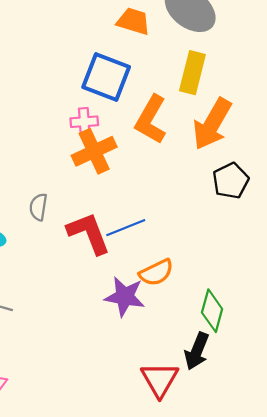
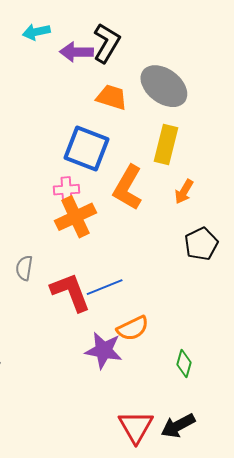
orange arrow: (212, 124) -> (184, 192), size x0.5
green diamond: (212, 311) -> (184, 363), size x0.7
black arrow: (197, 351) -> (178, 426), moved, turned 40

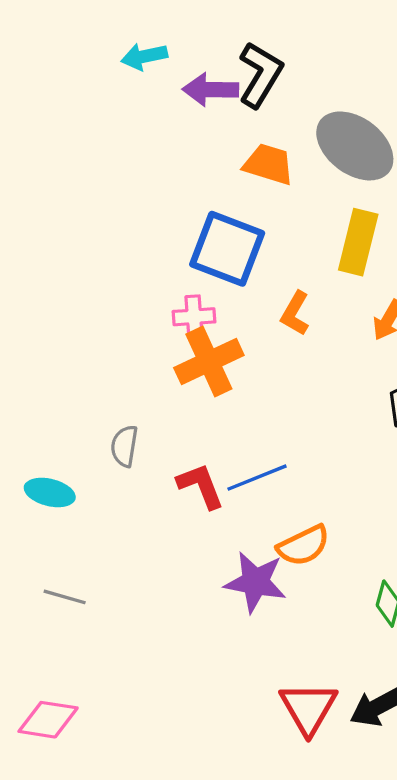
orange L-shape: (128, 188) -> (295, 313), size x0.6
red L-shape: (70, 292) -> (201, 486), size x0.7

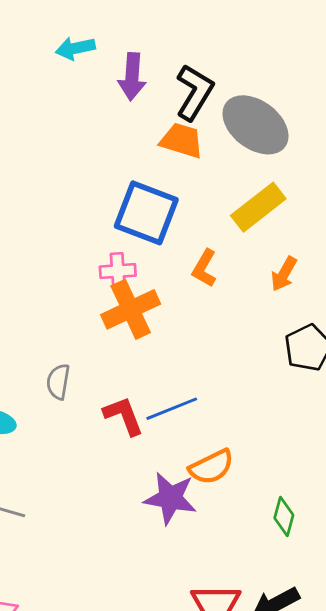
black L-shape: (260, 75) -> (194, 92), moved
purple arrow: (211, 90) -> (132, 77), turned -87
yellow rectangle: (358, 242) -> (258, 207), turned 38

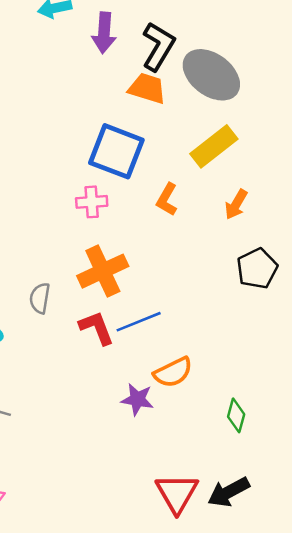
orange cross: (131, 309) -> (103, 271), moved
purple star: (170, 498) -> (137, 399), size x0.7

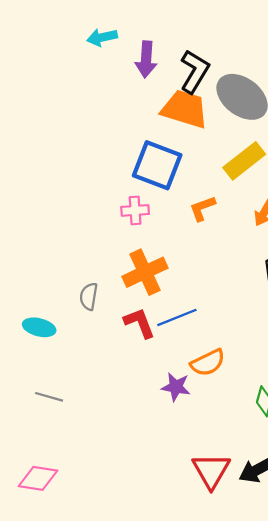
orange trapezoid: (147, 88) -> (185, 109), size x1.4
orange L-shape: (167, 199) -> (202, 208), turned 40

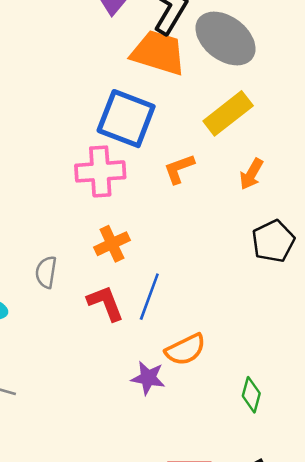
pink cross: (135, 210) -> (100, 171), size x1.5
orange cross: (145, 272) -> (112, 244), size x0.7
blue line: (177, 317) -> (149, 297), turned -48

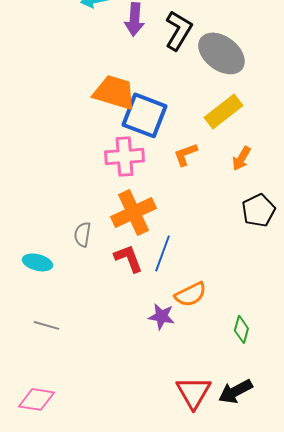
orange trapezoid: (158, 53) -> (114, 92), moved
orange cross: (112, 244) -> (133, 212), size x1.6

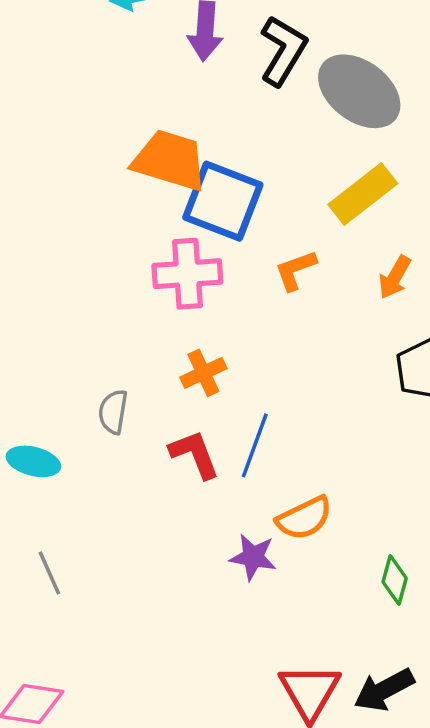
orange cross: (133, 212) -> (203, 373), size x0.6
gray line: (46, 325) -> (49, 573), turned 50

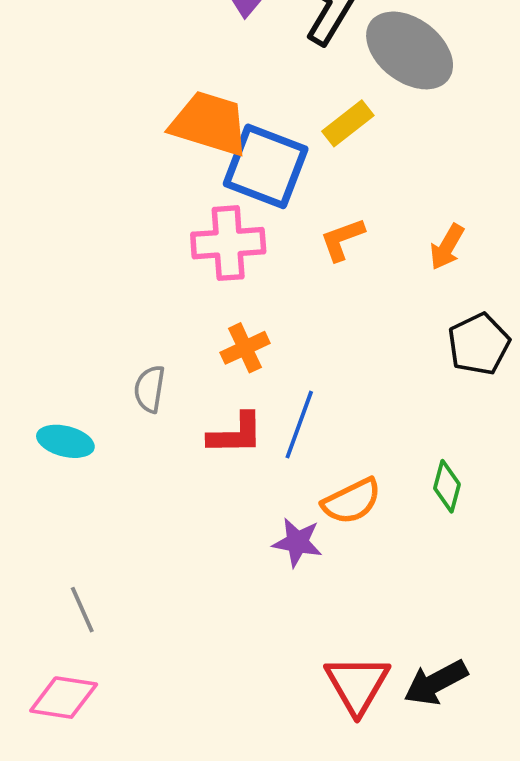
yellow rectangle: (363, 194) -> (348, 123), moved, size x0.7
red L-shape: (195, 454) -> (236, 434), turned 110
gray line: (49, 573) -> (82, 610), moved
green diamond: (395, 580) -> (447, 486), moved

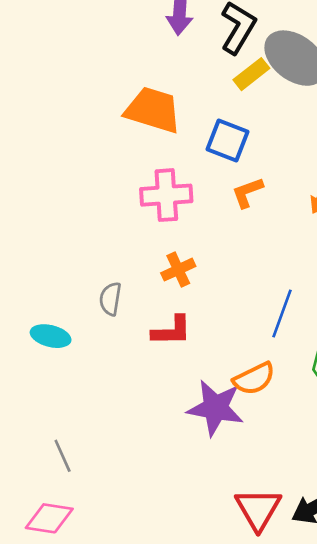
yellow rectangle: (348, 123) -> (251, 74), moved
blue square: (266, 166) -> (227, 141), moved, size x0.7
blue line: (299, 425) -> (282, 313), moved
purple star: (297, 542) -> (215, 408), size x1.6

